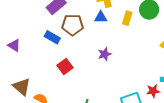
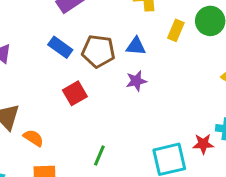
blue triangle: (101, 17) -> (136, 46), moved
brown pentagon: (73, 25) -> (98, 51), moved

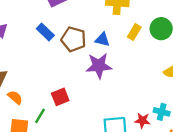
purple star: (136, 81) -> (99, 66), size x1.6
red square: (75, 93) -> (60, 97), moved
green line: (99, 156) -> (40, 116), moved

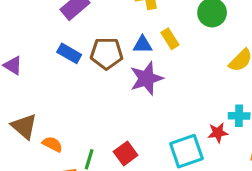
yellow rectangle: (134, 32) -> (170, 39), moved, turned -49
red square: (60, 97) -> (126, 153), moved

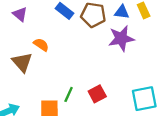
orange semicircle: (52, 144) -> (41, 45), moved

